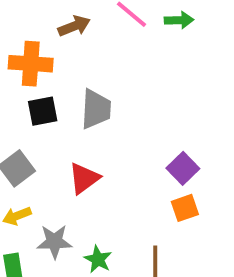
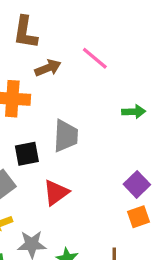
green arrow: (179, 20) -> (134, 112), moved
black square: (43, 111) -> (27, 154), moved

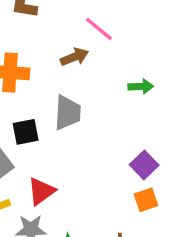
brown arrow: (48, 68) -> (74, 57), moved
red triangle: (56, 193) -> (41, 191), moved

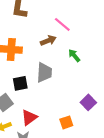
green arrow: (141, 87) -> (74, 55), moved, turned -128
orange square: (146, 200) -> (66, 122), moved

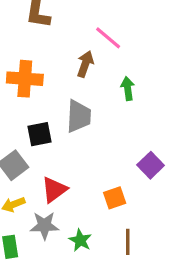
brown arrow: (48, 40) -> (85, 64), turned -49
green arrow: (74, 55) -> (128, 88), turned 32

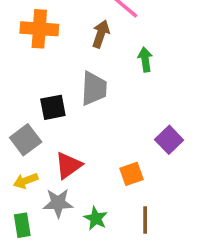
orange cross: (25, 79) -> (39, 29), moved

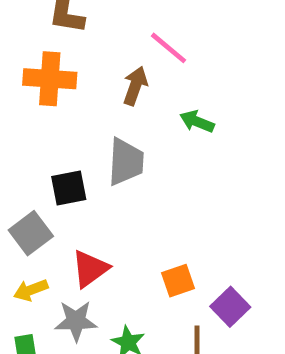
green arrow: (145, 60) -> (197, 122), turned -60
purple square: (169, 140) -> (230, 307), moved

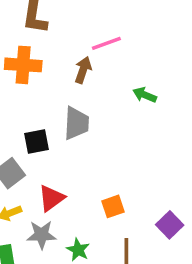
pink line: (168, 48) -> (106, 43), turned -60
green arrow: (197, 122) -> (145, 95), moved
purple square: (230, 307) -> (170, 225), moved

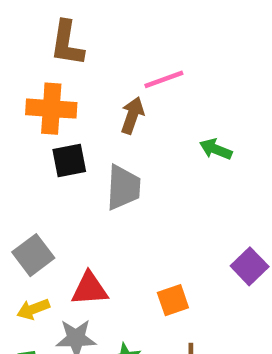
black square: (36, 142) -> (69, 160), moved
red triangle: (51, 198) -> (90, 289), turned 32
purple square: (170, 225) -> (250, 266), moved

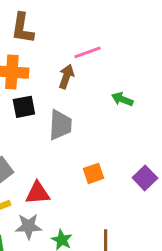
orange square: (173, 300) -> (94, 173), moved

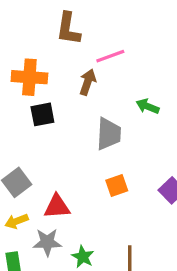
brown L-shape: (22, 28) -> (68, 29), moved
gray trapezoid: (60, 125) -> (109, 134), moved

